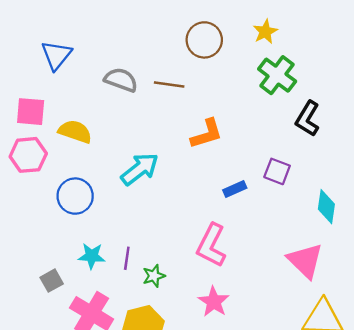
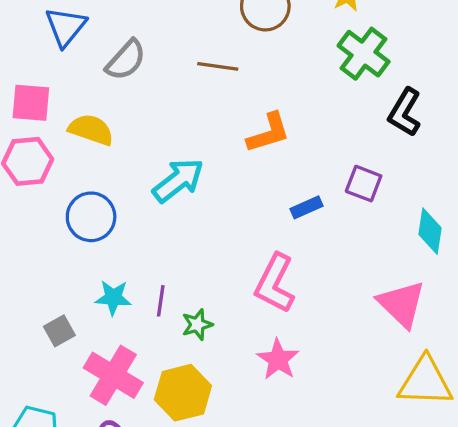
gray semicircle: (121, 80) -> (126, 60), moved, turned 112

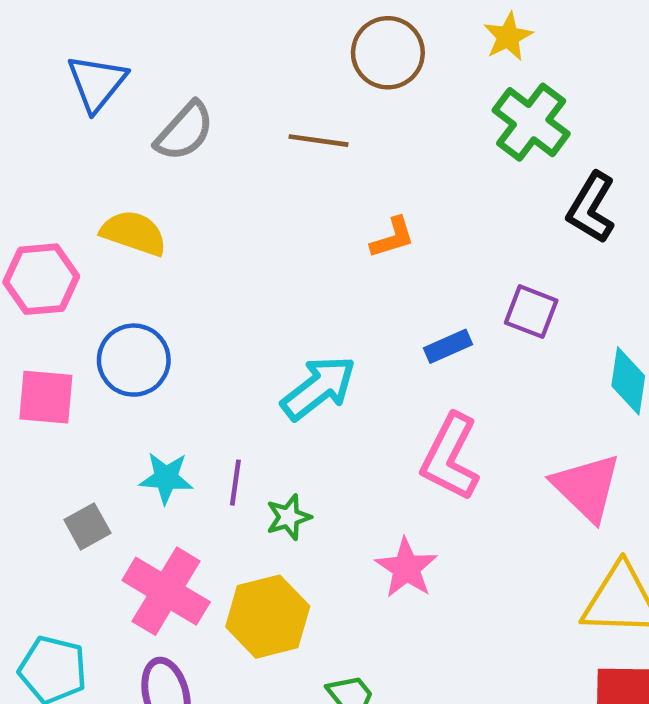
pink square: (31, 103) -> (46, 397), moved
orange L-shape: (268, 133) -> (393, 238), size x0.7
cyan arrow: (178, 180) -> (319, 388), moved
pink L-shape: (275, 283) -> (450, 457), moved

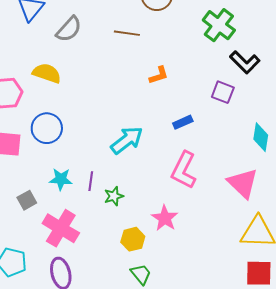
black L-shape: (591, 208) -> (245, 62), turned -76
purple square: (531, 312) -> (223, 92), moved
yellow hexagon: (268, 617) -> (133, 239), moved, size x0.7

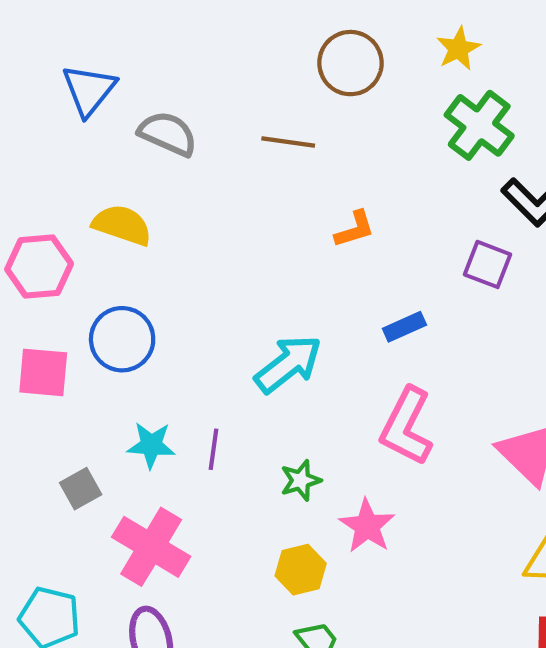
gray semicircle: (69, 29) -> (168, 134), turned -108
green star: (114, 196) -> (301, 480), moved

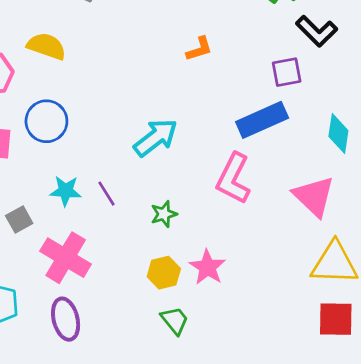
purple square: (488, 264) -> (287, 72), turned -32
blue rectangle: (404, 327) -> (262, 120), moved, size x1.8
purple line: (213, 449) -> (106, 194), turned -40
pink star: (367, 526) -> (207, 267), moved

